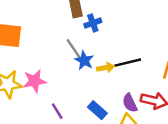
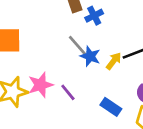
yellow arrow: (106, 68) -> (114, 61), turned -35
purple line: (57, 111) -> (68, 92), moved

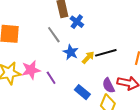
blue cross: (94, 16) -> (77, 22), turned -32
gray line: (77, 45) -> (54, 35), moved

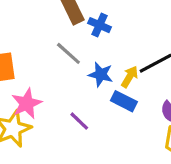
pink star: (31, 70) -> (27, 103), moved
blue rectangle: (82, 92) -> (124, 101), moved

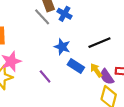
gray line: (68, 53) -> (42, 17), moved
yellow arrow: (130, 77) -> (96, 70), moved, turned -72

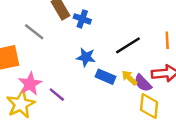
gray line: (42, 17) -> (34, 32), moved
purple line: (45, 76) -> (57, 95), moved

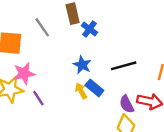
yellow arrow: (129, 78) -> (81, 91), moved
purple line: (57, 95) -> (38, 98), moved

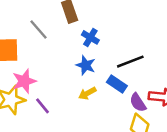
blue cross: (89, 29) -> (90, 37), moved
blue rectangle: (94, 88) -> (117, 84), moved
yellow arrow: (81, 91) -> (87, 93), turned -84

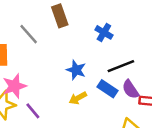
blue cross: (90, 37) -> (104, 32), moved
purple semicircle: (138, 103) -> (130, 89), moved

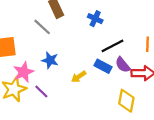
gray line: (29, 34) -> (42, 27), moved
blue star: (76, 70) -> (50, 60), moved

